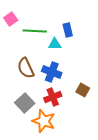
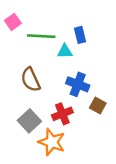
blue cross: (52, 72) -> (78, 84), moved

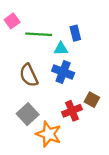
blue cross: (78, 84) -> (63, 72), moved
red cross: (62, 114) -> (72, 111), moved

